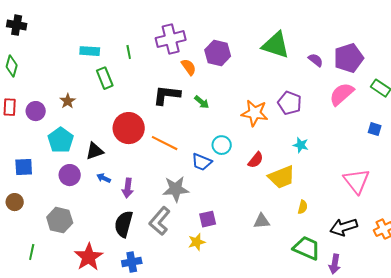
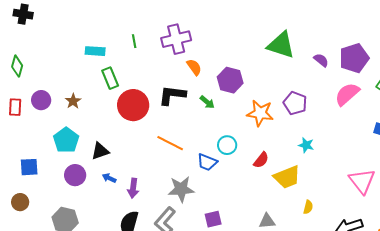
black cross: (17, 25) -> (23, 14), moved
green line: (129, 52) -> (134, 41), moved
purple hexagon: (218, 53) -> (230, 80), moved
purple circle: (36, 111) -> (41, 100), moved
red circle: (129, 128) -> (133, 105), moved

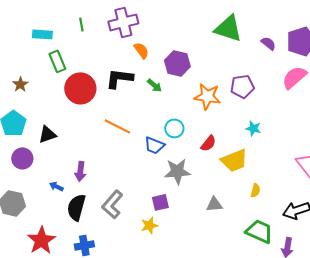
purple pentagon: (295, 103) -> (242, 86), turned -30
blue arrow: (109, 178) -> (56, 186), moved
gray star: (181, 189) -> (177, 171), moved

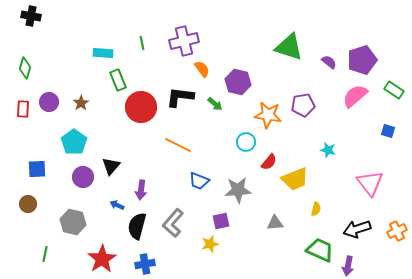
cyan circle: (174, 128) -> (246, 142), moved
cyan star: (253, 128) -> (328, 150), moved
black triangle: (47, 134) -> (111, 166), moved, turned -30
blue trapezoid: (154, 145) -> (199, 181), moved

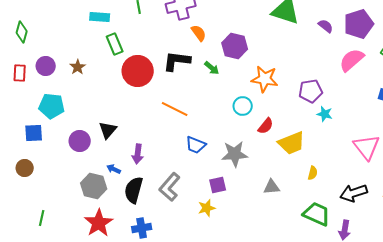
purple pentagon: (303, 105) -> (311, 91), moved
cyan pentagon: (74, 142) -> (52, 106), moved, turned -30
gray hexagon: (73, 222) -> (94, 186), moved

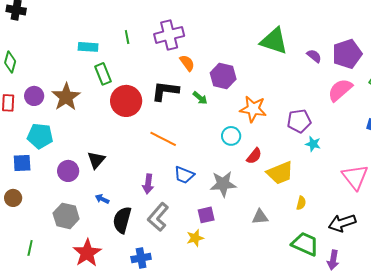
brown star: (78, 67) -> (66, 97), size x1.8
purple arrow: (138, 154) -> (148, 184), moved
gray hexagon: (94, 186) -> (66, 216), moved
blue cross: (142, 228) -> (141, 258), moved

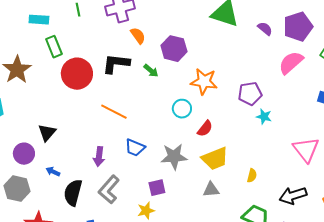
purple circle: (68, 171) -> (24, 154), moved
yellow trapezoid: (280, 173) -> (215, 159), moved

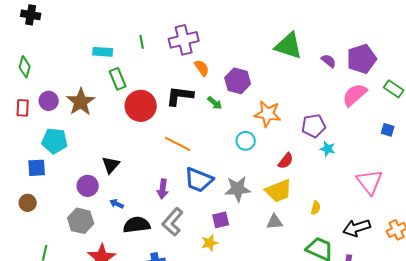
red semicircle: (205, 129) -> (286, 161), moved
blue trapezoid: (135, 148) -> (199, 180), size x1.4
black semicircle: (73, 193) -> (137, 225), turned 68

